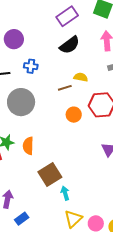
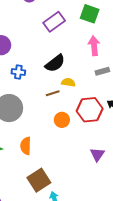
black semicircle: (70, 45) -> (55, 63), moved
orange semicircle: (28, 146) -> (26, 146), moved

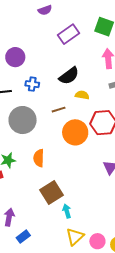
brown line: (53, 93) -> (59, 110), moved
orange circle: (62, 120) -> (75, 132), size x1.6

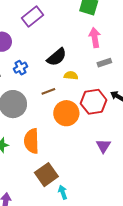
purple rectangle: (69, 34) -> (32, 17), moved
blue cross: (32, 84) -> (21, 68), turned -32
orange semicircle: (39, 158) -> (32, 141), size x1.4

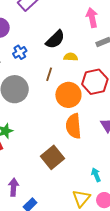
brown line: (48, 91) -> (49, 74), turned -48
orange semicircle: (32, 141) -> (74, 126), moved
cyan arrow: (63, 192) -> (96, 175), moved

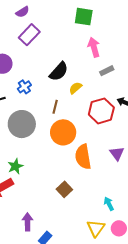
yellow semicircle: (71, 57) -> (75, 88), turned -40
orange circle: (68, 95) -> (63, 132), moved
brown square: (53, 157) -> (64, 189), size x0.7

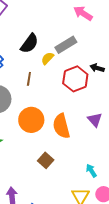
pink arrow: (94, 47) -> (83, 13), moved, turned -36
gray rectangle: (107, 71) -> (66, 45), moved, size x1.5
orange circle: (63, 132) -> (31, 120), moved

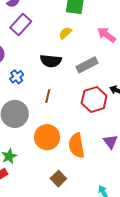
black semicircle: (29, 43) -> (51, 61), turned 55
yellow semicircle: (47, 58) -> (65, 33), moved

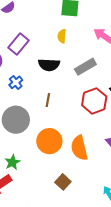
purple rectangle: (21, 24) -> (19, 44), moved
yellow semicircle: (65, 33) -> (62, 36), turned -40

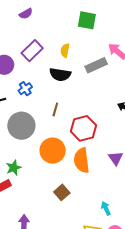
yellow semicircle: (62, 36) -> (65, 50), moved
gray rectangle: (85, 67) -> (96, 65), moved
red hexagon: (94, 101) -> (83, 128), moved

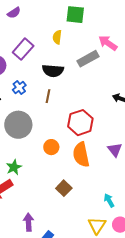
yellow semicircle: (65, 50) -> (57, 37), moved
brown line: (55, 109) -> (48, 96), moved
orange circle: (53, 151) -> (51, 147), size x0.6

